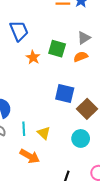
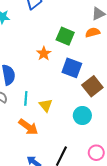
green square: (57, 49) -> (65, 36), moved
orange star: (33, 57) -> (44, 54), moved

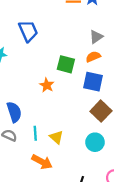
blue square: (72, 68) -> (93, 82), moved

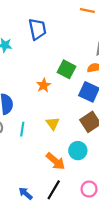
yellow triangle: (56, 137) -> (53, 124), moved
orange arrow: (42, 162) -> (55, 161), moved

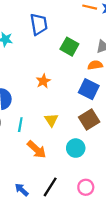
green square: (67, 69) -> (69, 47), moved
orange arrow: (55, 161) -> (37, 149), moved

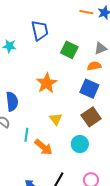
orange star: (43, 81) -> (47, 83), size x1.5
cyan line: (20, 125) -> (26, 135), moved

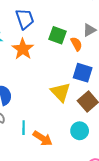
orange semicircle: (94, 66) -> (76, 44), moved, turned 80
orange star: (47, 83) -> (23, 49), moved
yellow triangle: (56, 119) -> (61, 92), moved, size x1.5

